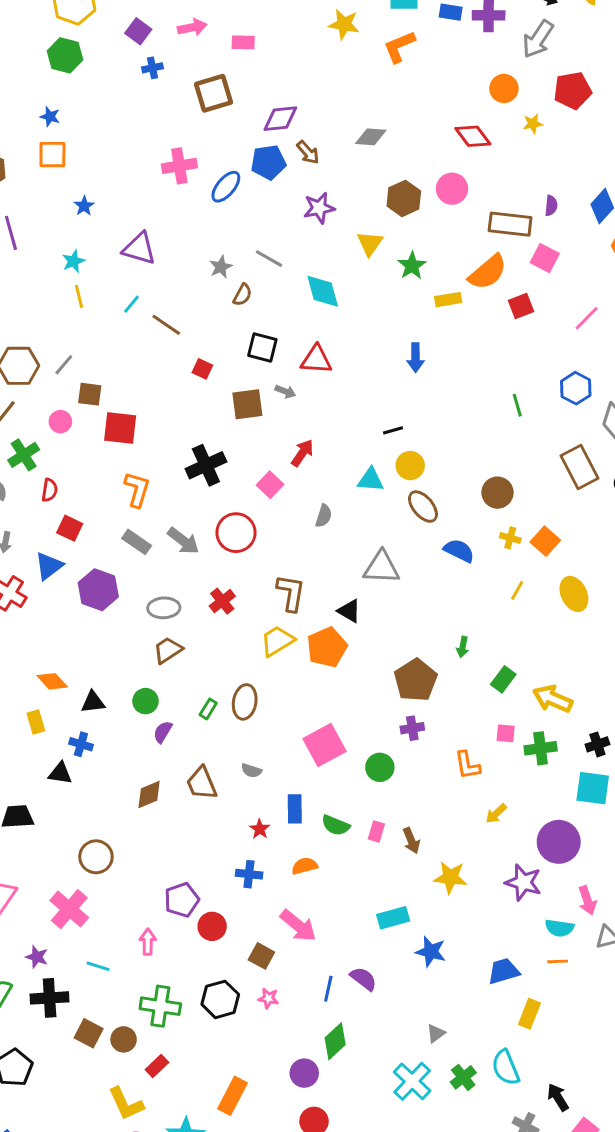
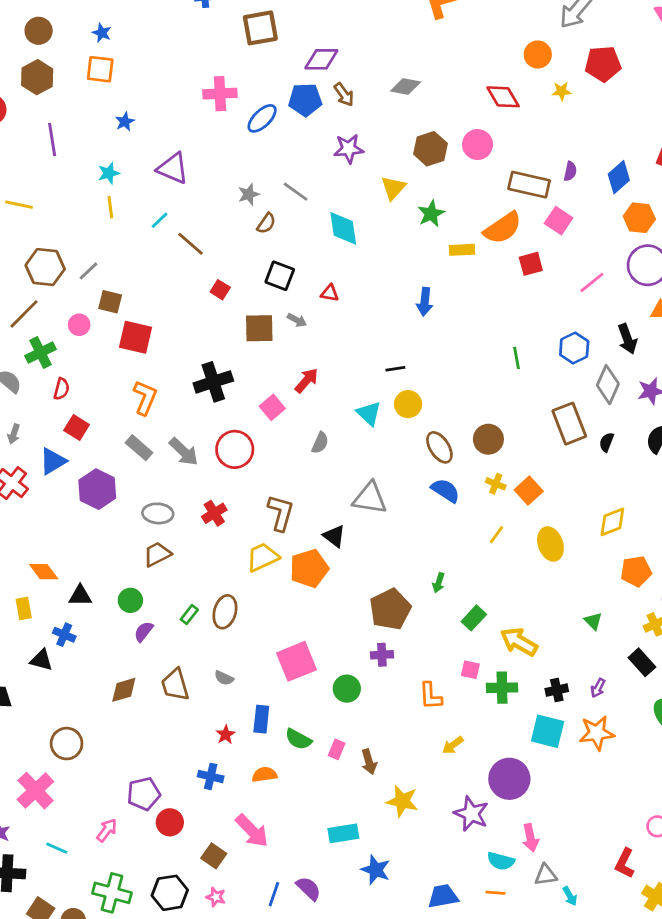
red triangle: (316, 360) -> (330, 293), size x0.6
cyan triangle: (371, 480) -> (369, 413), turned 32
brown ellipse: (423, 507) -> (439, 447), moved
pink arrow: (148, 942) -> (107, 830), turned 30

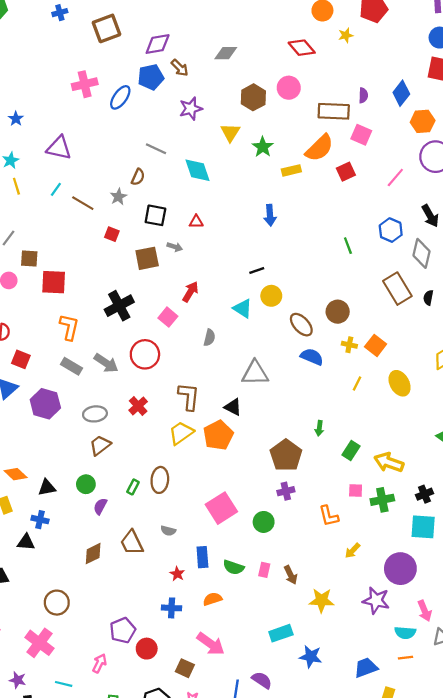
gray star: (249, 194) -> (118, 197), moved

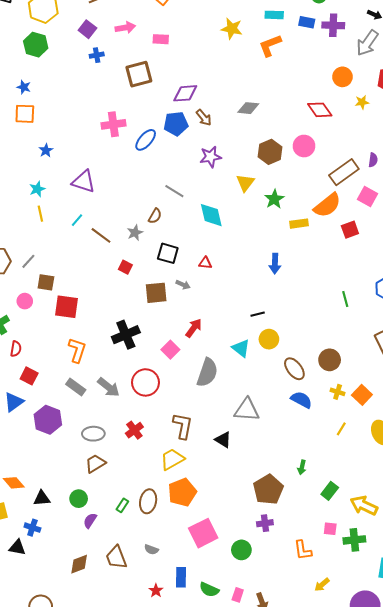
brown rectangle: (334, 111) -> (344, 172), turned -44
gray semicircle: (209, 338) -> (207, 373), size x1.8
orange pentagon: (218, 435) -> (182, 492), moved

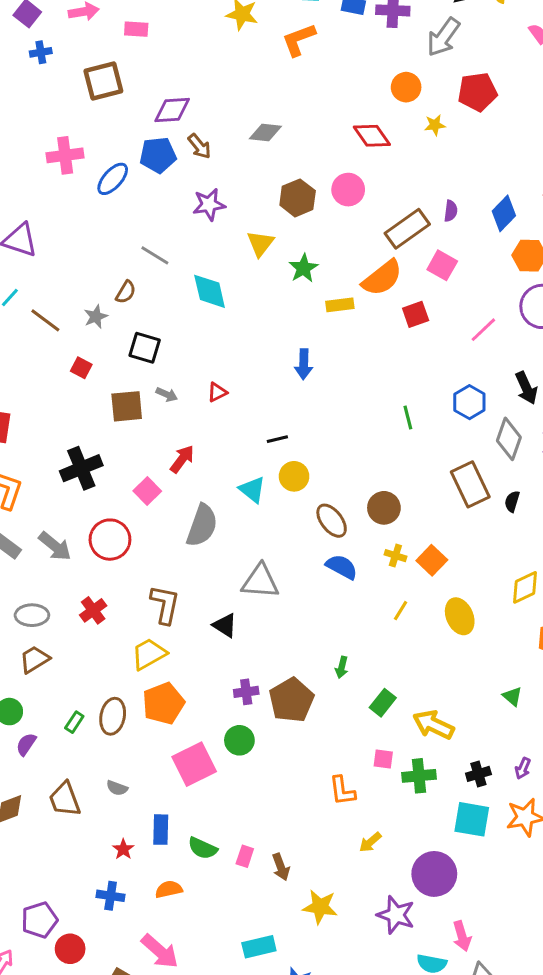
red triangle: (205, 263) -> (217, 392), moved, turned -32
purple cross: (265, 523) -> (246, 692), moved
green circle: (241, 550) -> (239, 740), moved

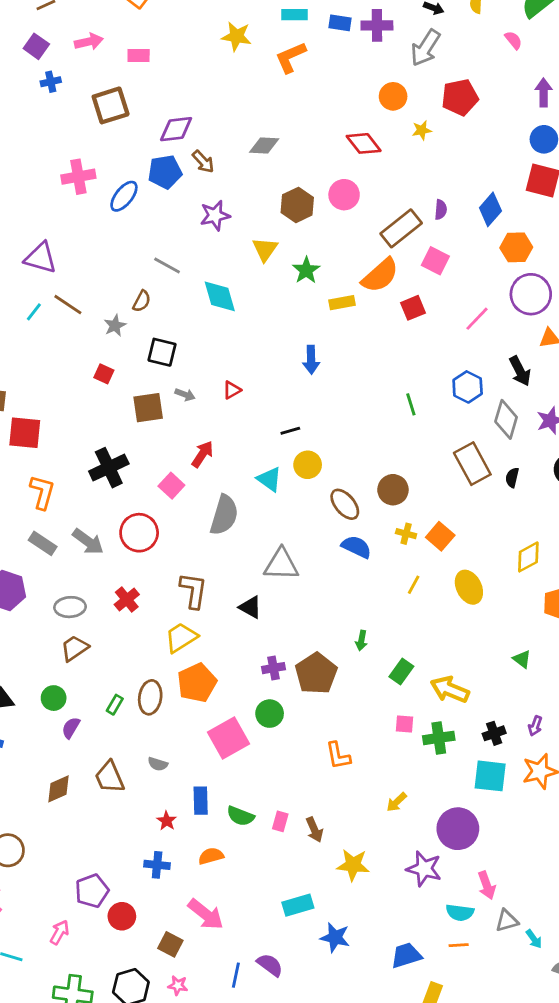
brown line: (45, 320) -> (68, 305), moved
orange L-shape: (342, 791) -> (338, 756), moved

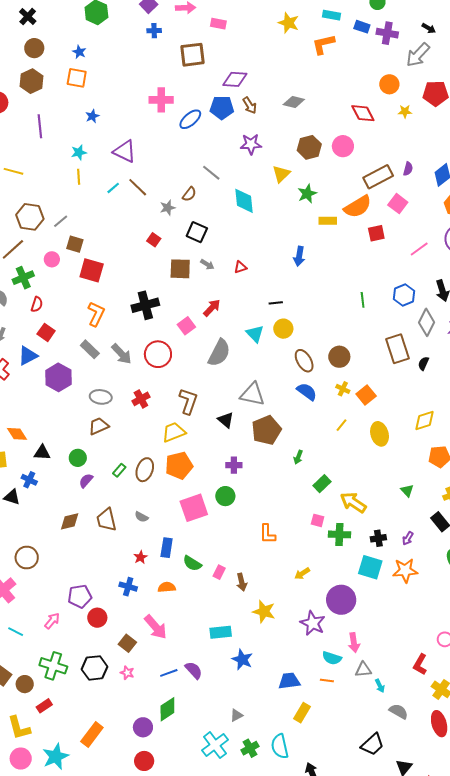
brown pentagon: (316, 673) -> (266, 430), moved
blue line: (236, 975) -> (169, 673), turned 48

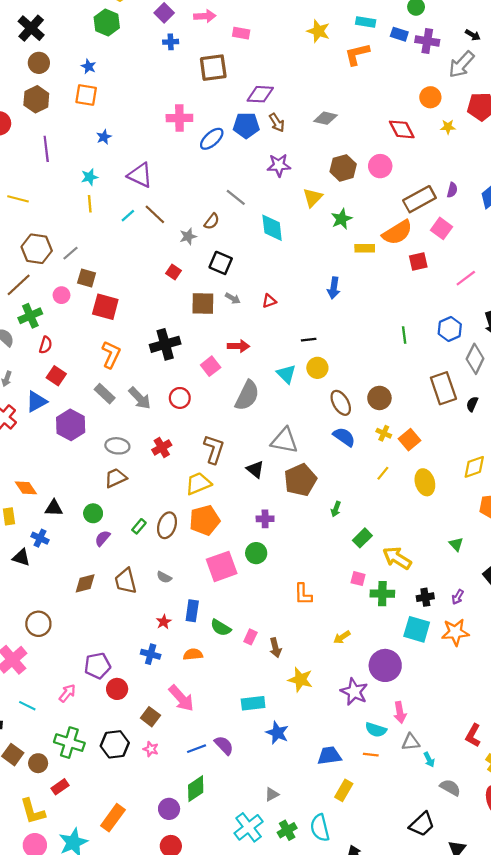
black cross: (28, 16) -> (31, 28), size x1.4
red arrow: (212, 308) -> (238, 346), turned 48
red circle: (158, 354) -> (180, 398), size x0.7

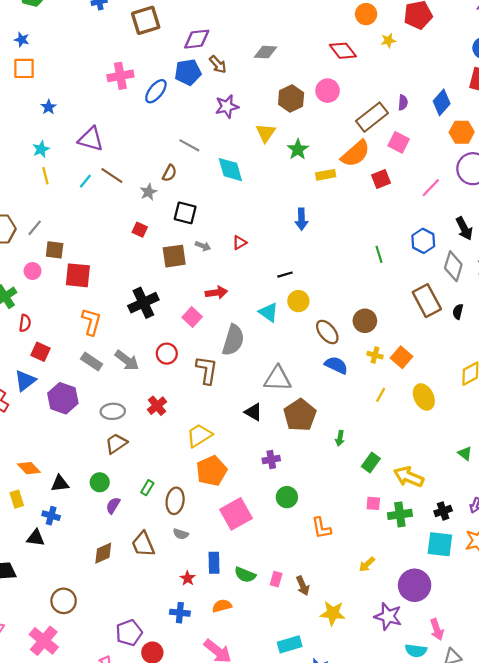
brown L-shape: (214, 449) -> (207, 370), moved
brown ellipse: (167, 525) -> (175, 501), moved
green circle: (256, 553) -> (287, 497), moved

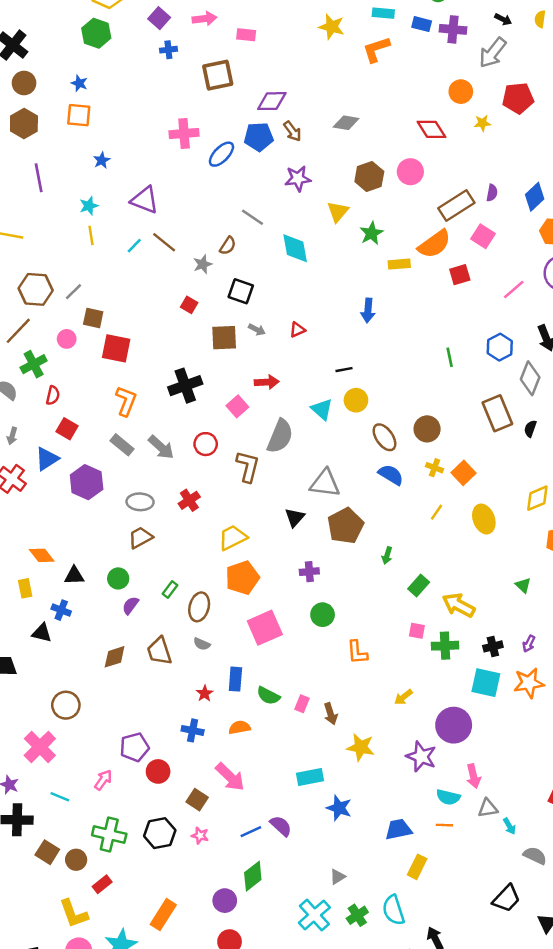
black triangle: (253, 412) -> (295, 517), turned 36

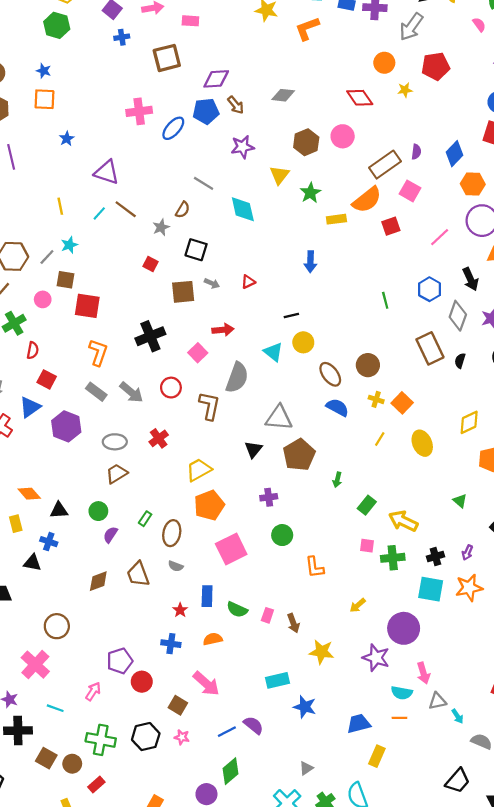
cyan star: (89, 206) -> (69, 245), moved

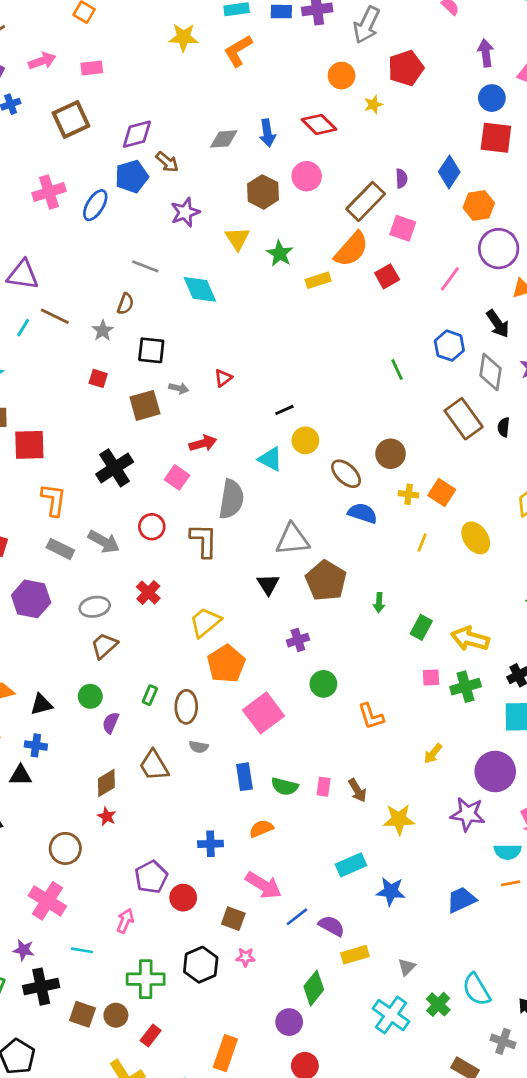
blue arrow: (310, 262) -> (267, 133), moved
red star: (180, 610) -> (107, 816), moved
blue line: (227, 732) -> (297, 917), moved
yellow rectangle: (377, 756) -> (355, 955), moved, turned 60

